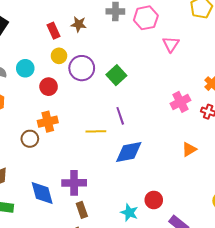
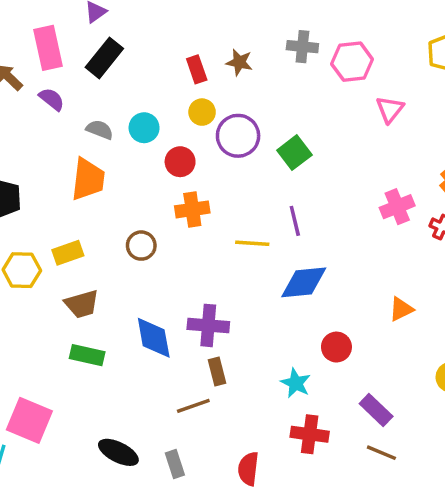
orange cross: (48, 122) -> (192, 209), moved
orange triangle: (189, 149) -> (401, 309), moved
red circle: (154, 200) -> (336, 347), moved

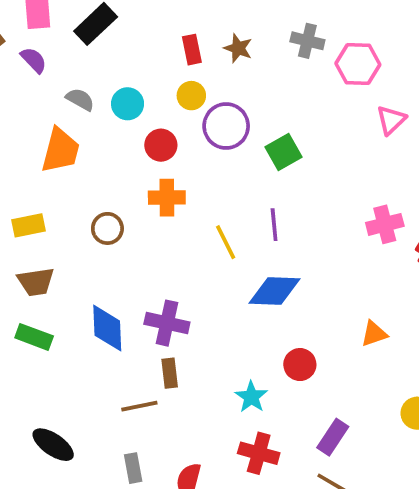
yellow line: (252, 243) -> (226, 242), turned 52
purple rectangle: (376, 410) -> (333, 437), turned 72
gray rectangle: (175, 464) -> (133, 468), moved

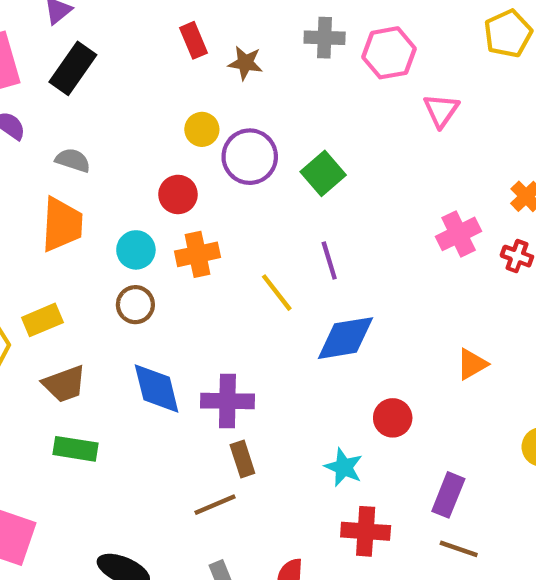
red rectangle: (192, 50) -> (193, 40), moved
cyan circle: (128, 104) -> (136, 250), moved
blue diamond: (107, 328) -> (157, 388), moved

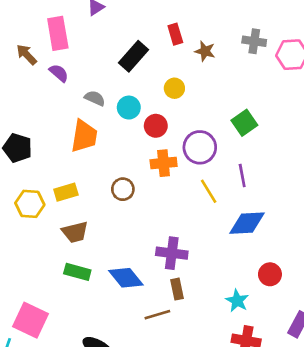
black rectangle: (73, 68) -> (133, 56), moved
purple circle: (250, 157) -> (200, 147), moved
cyan circle: (136, 250) -> (129, 108), moved
blue diamond: (157, 388) -> (126, 278), moved, turned -32

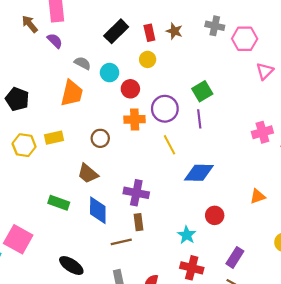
red rectangle: (175, 34) -> (149, 33), moved
purple line: (242, 175) -> (199, 119), moved
brown trapezoid: (75, 232) -> (88, 174), moved, turned 50
blue diamond: (126, 278) -> (98, 210), turned 36

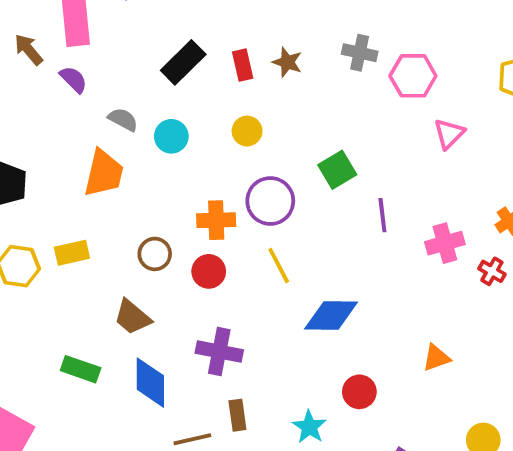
yellow circle: (148, 59) -> (247, 131), moved
red circle: (130, 89) -> (209, 271), moved
purple line: (199, 119) -> (382, 215), moved
brown rectangle: (139, 222) -> (237, 415), moved

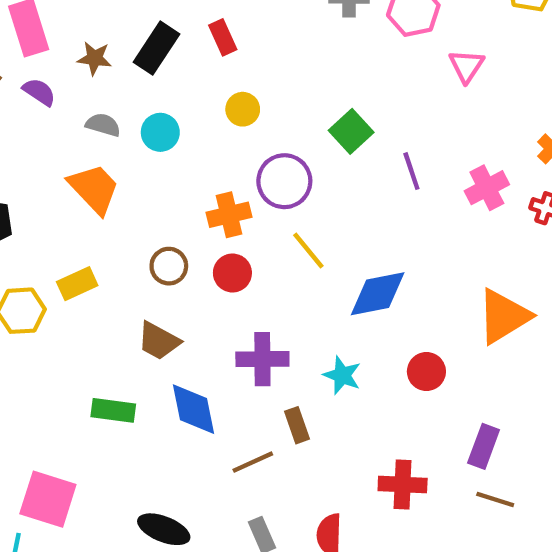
brown star: (287, 62) -> (95, 58), moved
orange trapezoid: (104, 173) -> (94, 189), turned -45
orange triangle: (436, 358) -> (504, 316), size x1.8
cyan star: (309, 427) -> (342, 375), moved

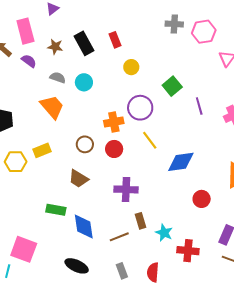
black rectangle: (157, 48) -> (84, 43), turned -65
yellow circle: (243, 109) -> (131, 67), moved
cyan star: (342, 375) -> (164, 233), moved
blue diamond: (193, 409) -> (84, 227), moved

